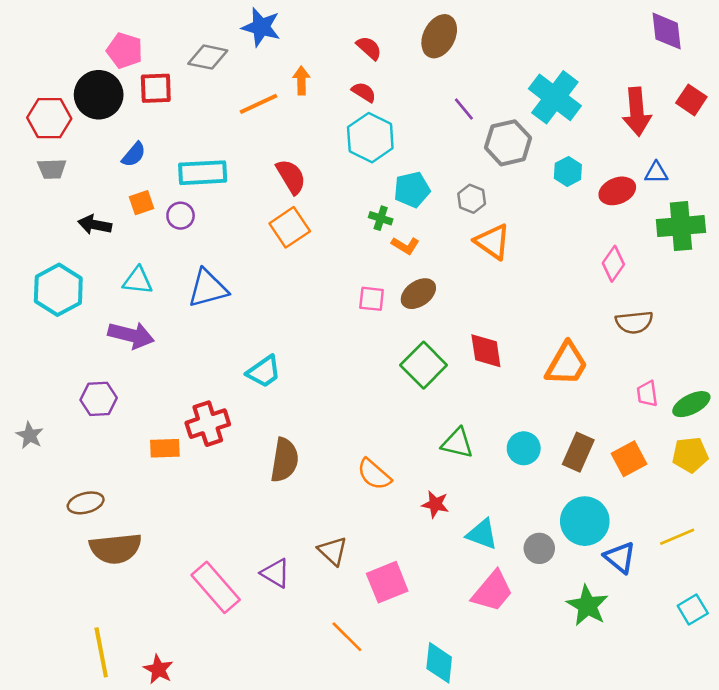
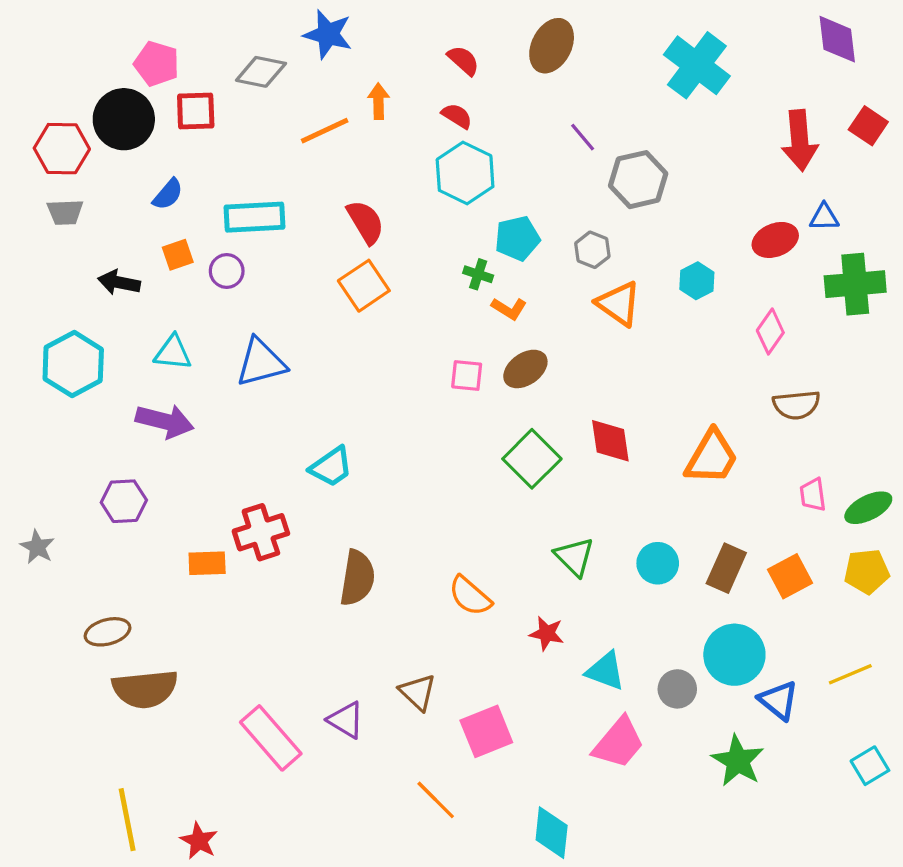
cyan cross: (555, 97) -> (697, 65), moved
cyan hexagon: (568, 171) -> (697, 281), moved
green triangle: (457, 443) -> (574, 557), turned 32

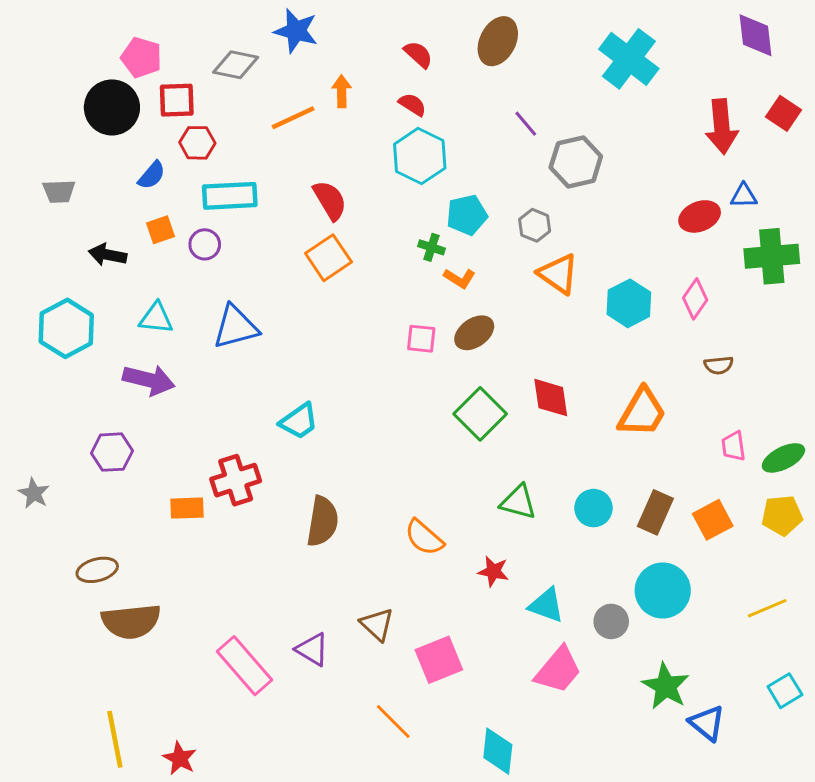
red hexagon: (62, 149) -> (197, 143), moved, size x0.7
cyan hexagon: (697, 281) -> (629, 303), moved, size x1.4
brown semicircle: (796, 405) -> (719, 365), size x0.7
green triangle: (574, 557) -> (518, 502), turned -30
blue triangle: (779, 700) -> (707, 723), moved

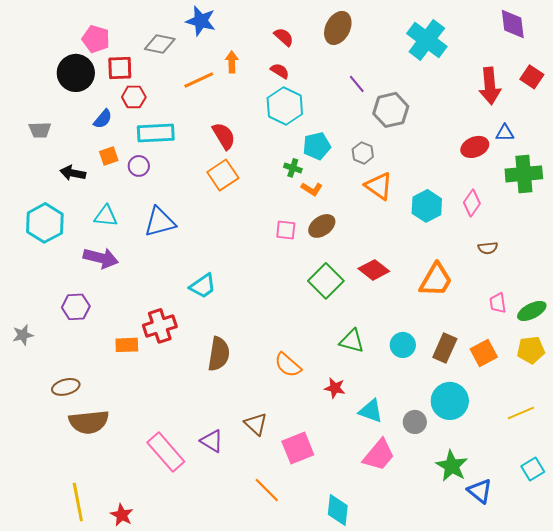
red diamond: (551, 398) -> (374, 270), turned -44
gray star: (34, 493) -> (23, 335), turned 30

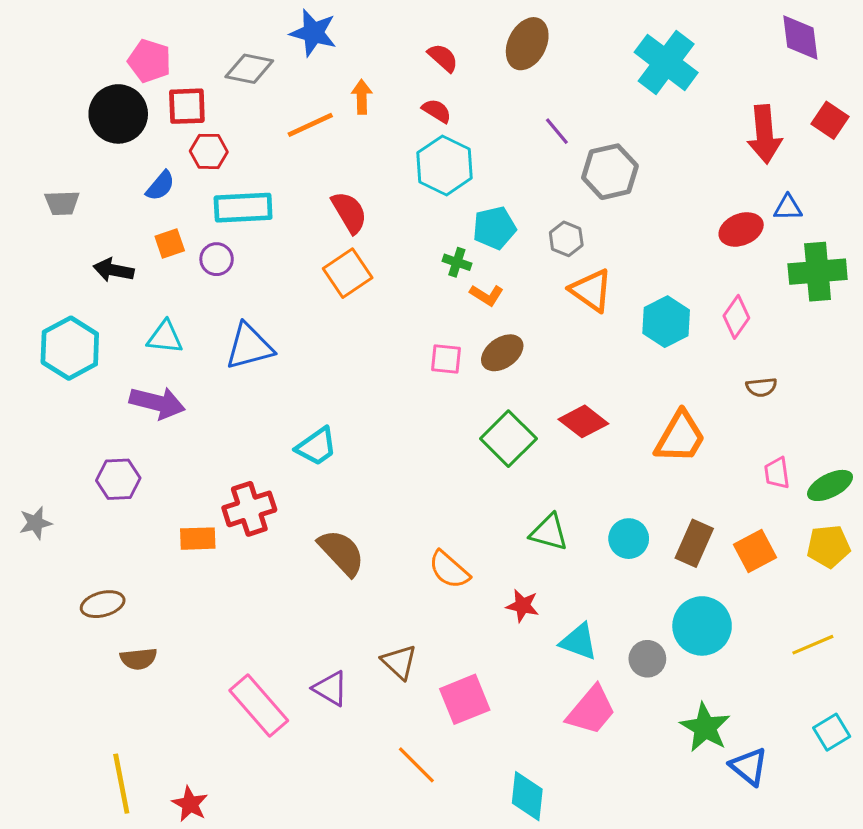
brown semicircle: (219, 354) -> (341, 553), turned -52
brown semicircle: (89, 422) -> (139, 659), size x0.6

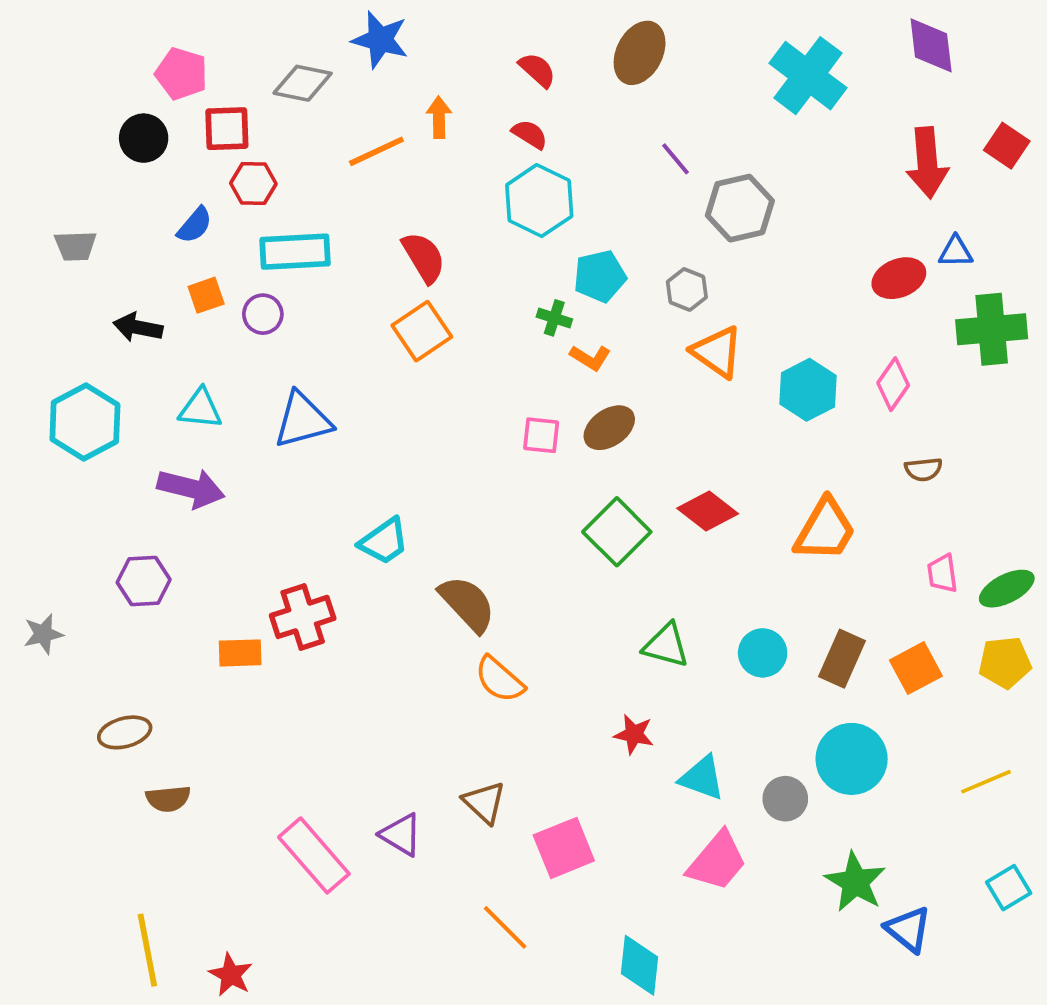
purple diamond: (800, 37) -> (931, 45), moved
black circle: (118, 114) -> (144, 138), size x0.7
brown semicircle: (341, 553) -> (467, 604), moved
orange semicircle: (449, 570) -> (499, 679), moved

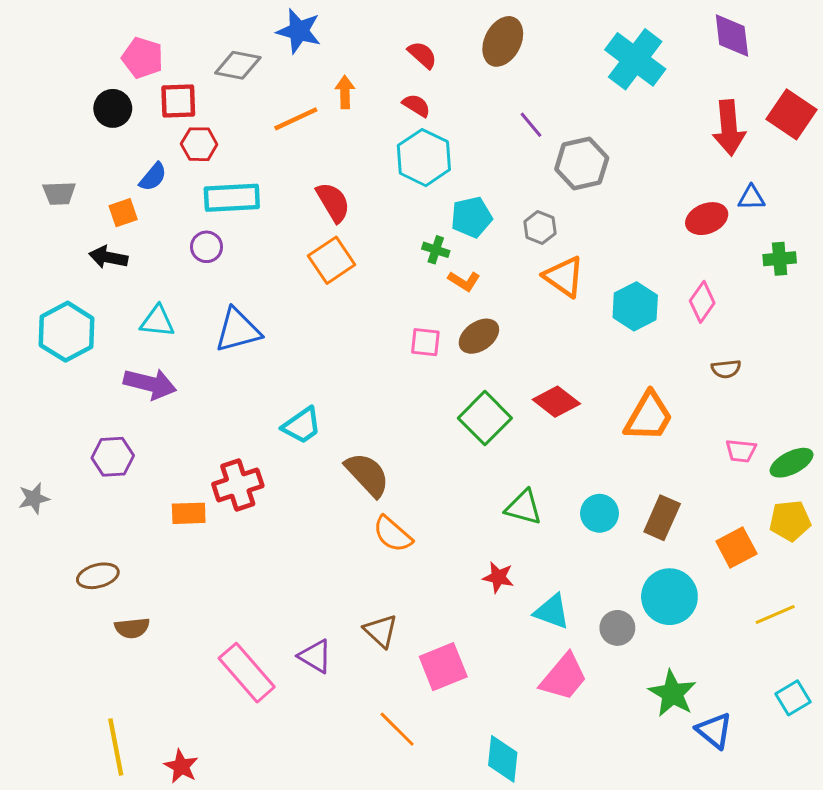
red square: (1007, 146) -> (792, 114), size x1.4
orange square: (206, 295) -> (123, 213), moved
green cross: (992, 329) -> (780, 259), size x0.6
pink trapezoid: (942, 573) -> (741, 451), turned -76
orange square: (916, 668) -> (736, 548), moved

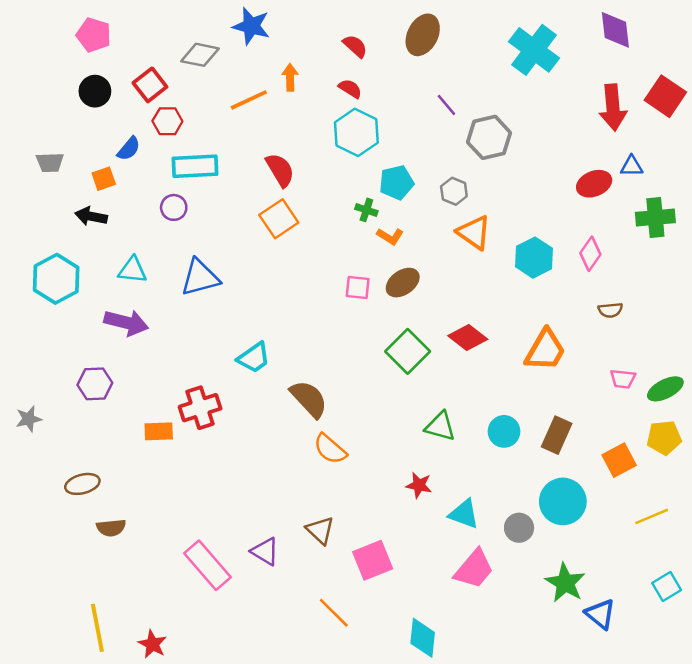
pink pentagon: (143, 58) -> (94, 35), moved
red square: (178, 101) -> (150, 85), turned -36
green cross: (780, 259) -> (655, 217), size x1.4

